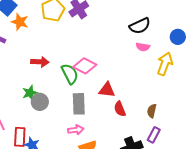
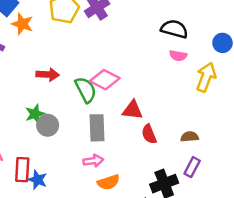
black semicircle: (140, 26) -> (174, 29), turned -140
brown semicircle: (152, 111) -> (190, 137), turned 72

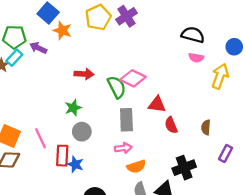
gray circle: (48, 125) -> (82, 132), moved
brown semicircle: (190, 137) -> (206, 127), turned -80
purple rectangle: (192, 167) -> (226, 153), moved

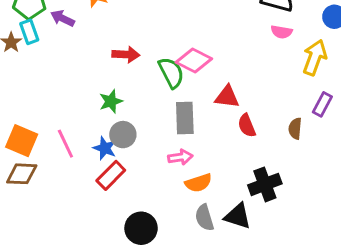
cyan rectangle: (14, 58) -> (29, 32), turned -63
purple rectangle: (226, 153) -> (322, 104), moved
red rectangle: (62, 156) -> (111, 175), moved, turned 42
blue star: (75, 164) -> (105, 148), moved

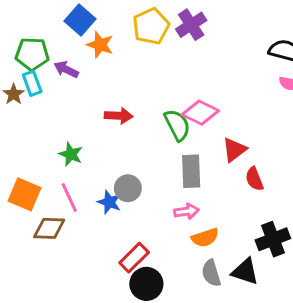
red arrow: (126, 54) -> (119, 116), moved
red triangle: (227, 97) -> (234, 150), turned -44
green star: (111, 101) -> (71, 154), moved, turned -30
brown diamond: (22, 174) -> (49, 228), moved
red rectangle: (111, 175) -> (134, 258), moved

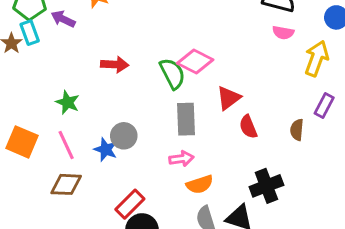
brown diamond: (49, 228) -> (66, 184), moved

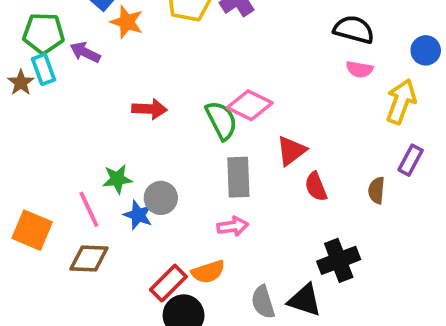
green star: (68, 102) -> (117, 179), moved, turned -30
orange square: (22, 142) -> (32, 230), moved
orange semicircle: (200, 184) -> (208, 272), moved

